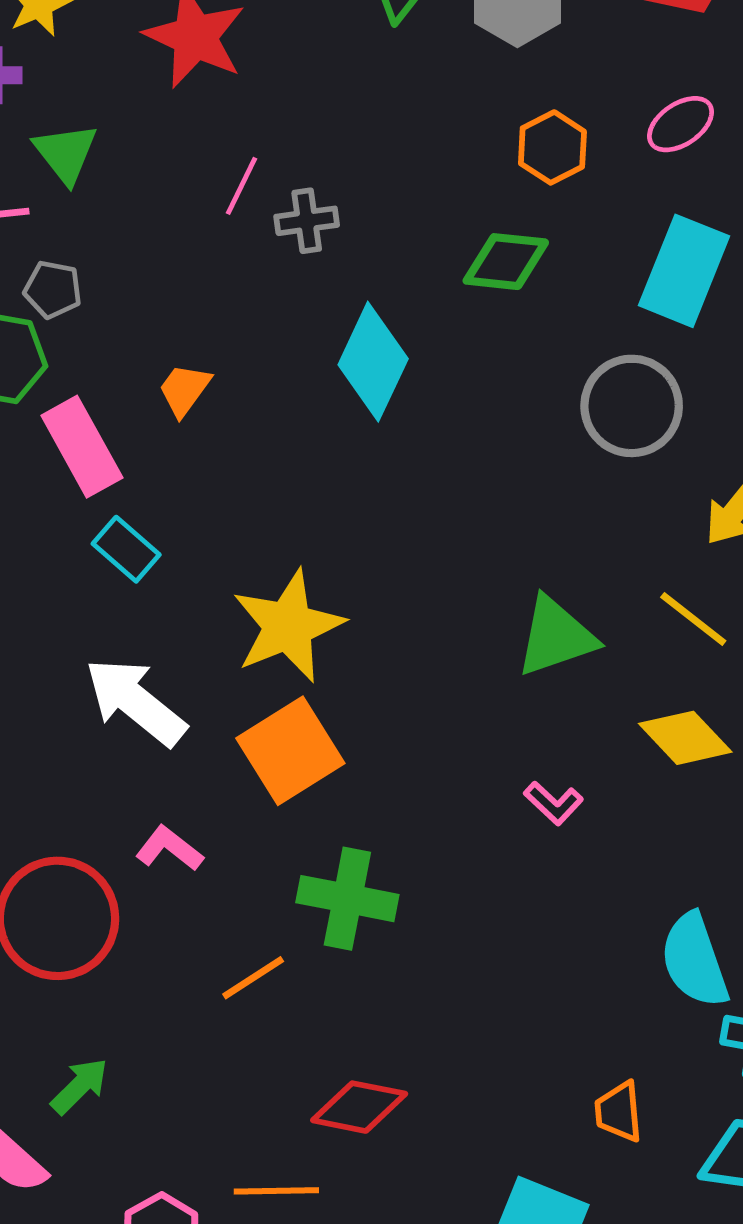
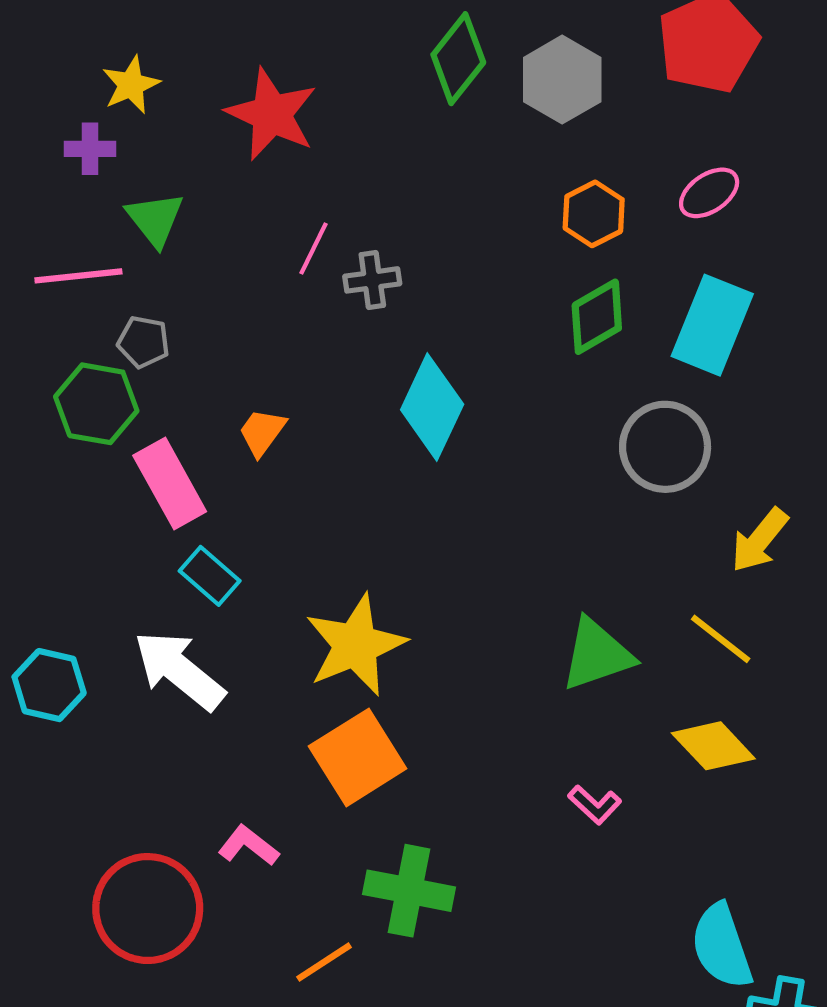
green diamond: (506, 262) -> (597, 317), moved, turned -36
white arrow: (135, 702) -> (179, 670), moved

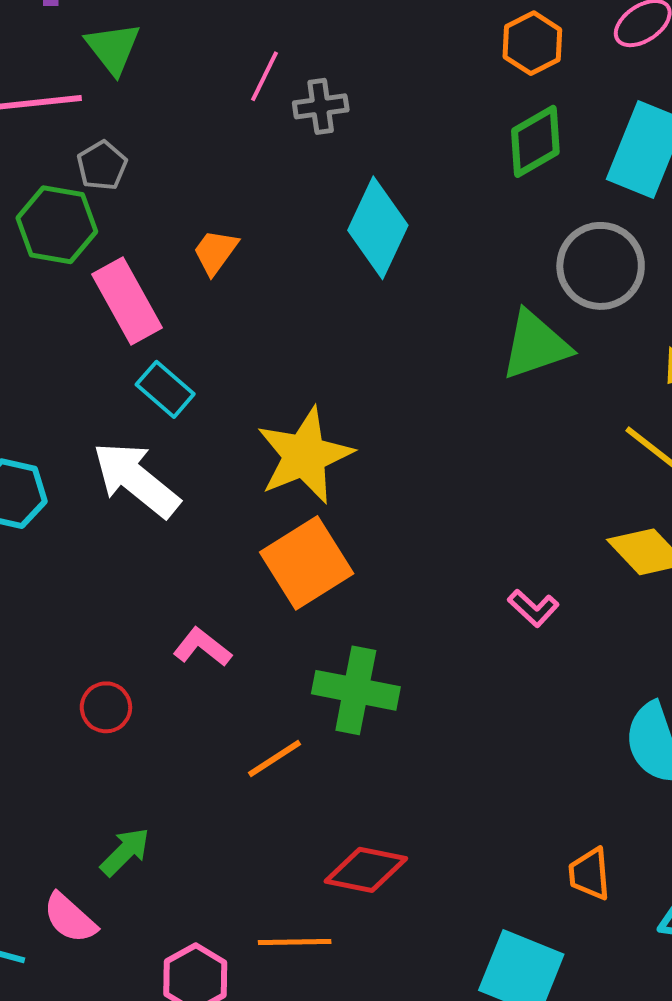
gray pentagon: (144, 342) -> (102, 166), turned 30
green triangle: (597, 655) -> (535, 345), moved
red circle: (148, 909) -> (106, 707), size x0.5

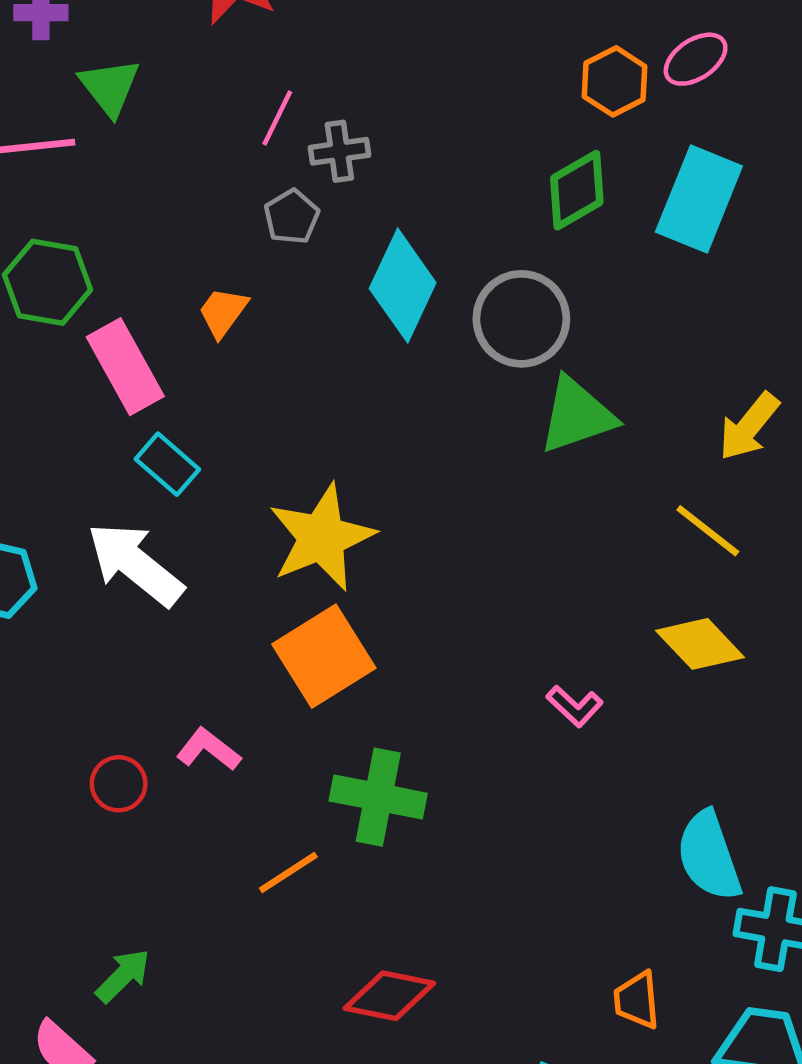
orange hexagon: (532, 43) -> (615, 81), moved
gray pentagon: (102, 166) -> (292, 217), moved
gray circle: (601, 266) -> (521, 319), moved
red circle: (106, 707) -> (119, 784), moved

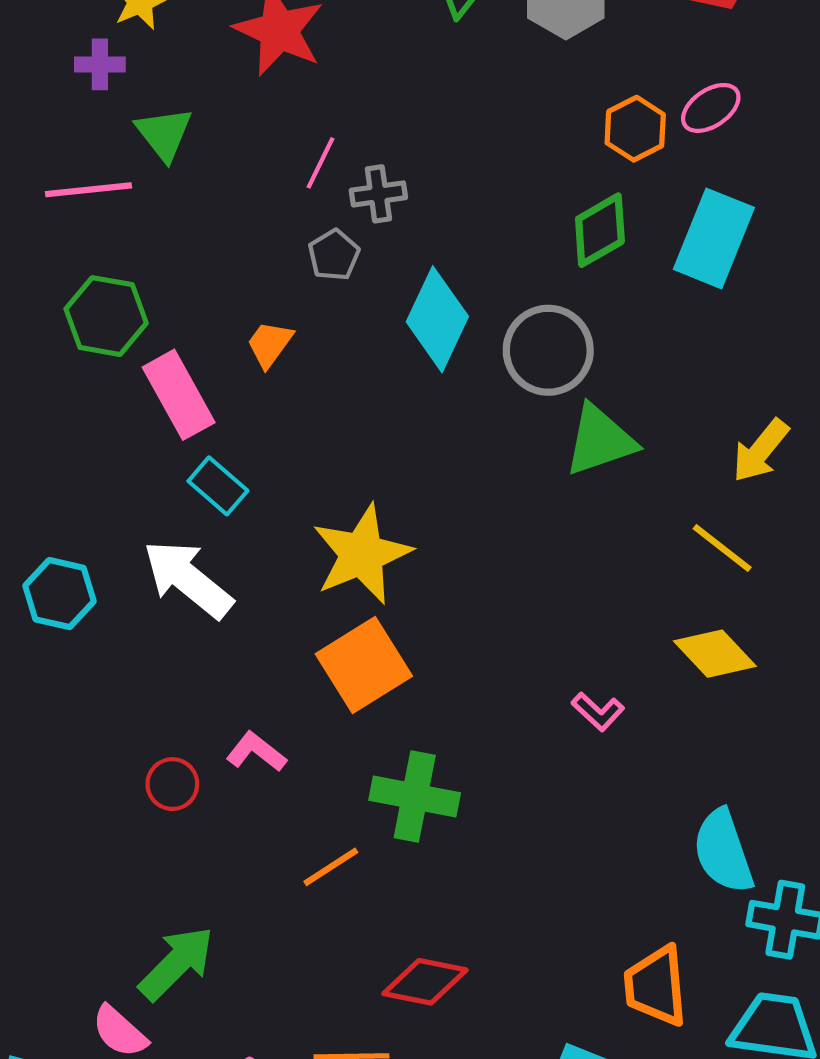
green arrow: (123, 976) -> (176, 963), size x1.5
orange trapezoid: (637, 1000) -> (656, 986), size x1.5

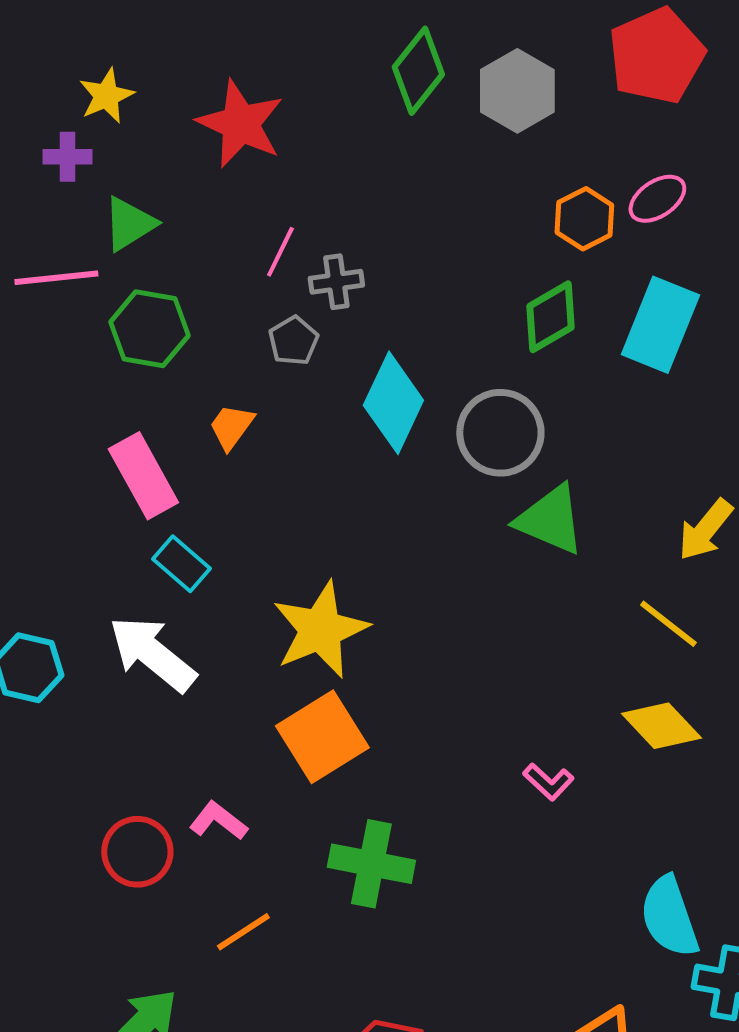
green triangle: (164, 134) -> (129, 224), turned 36
green hexagon: (106, 316) -> (149, 329), moved
green triangle: (600, 440) -> (550, 520), turned 42
red circle: (172, 784) -> (137, 852), size x1.4
orange line: (331, 867) -> (243, 932), moved

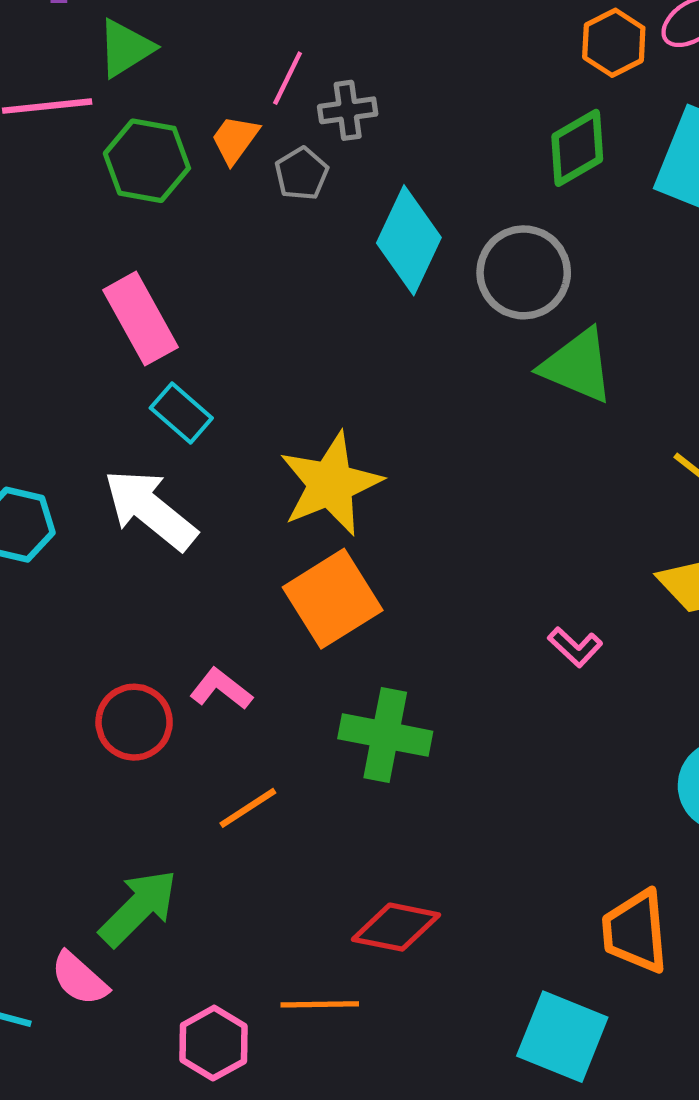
orange trapezoid: (231, 427) -> (235, 139), moved

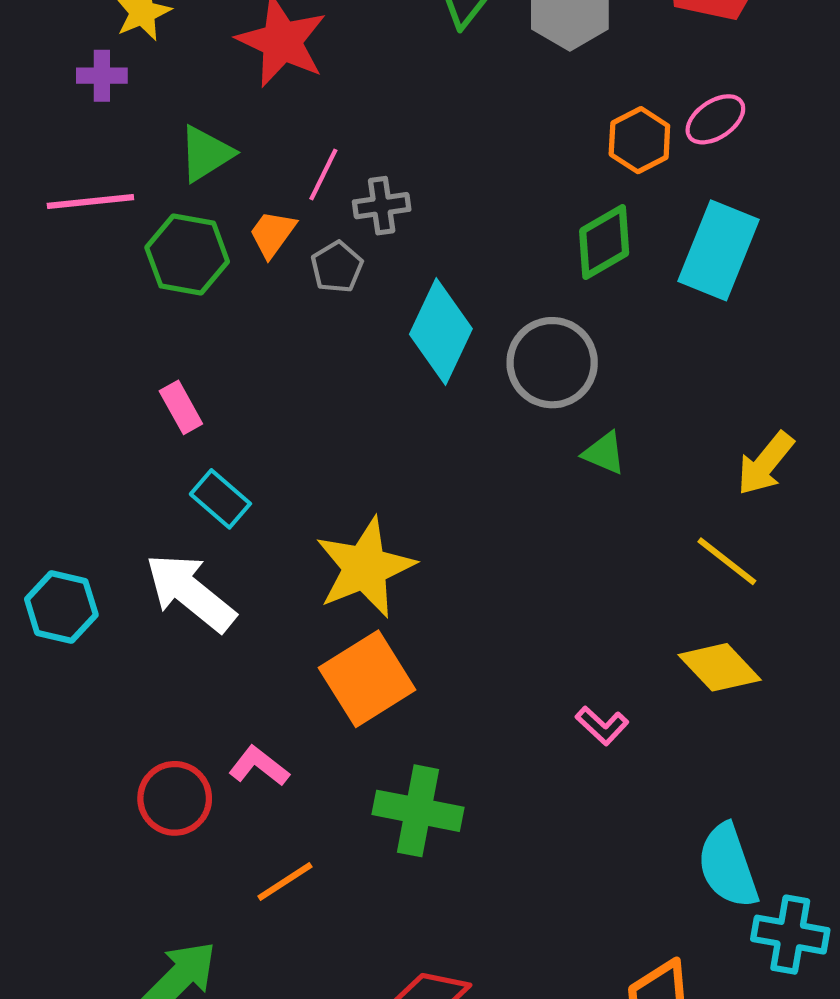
green triangle: (125, 48) -> (206, 154), moved
pink rectangle: (140, 319) -> (181, 407), size x0.6
green triangle: (577, 366) -> (604, 453), size x0.6

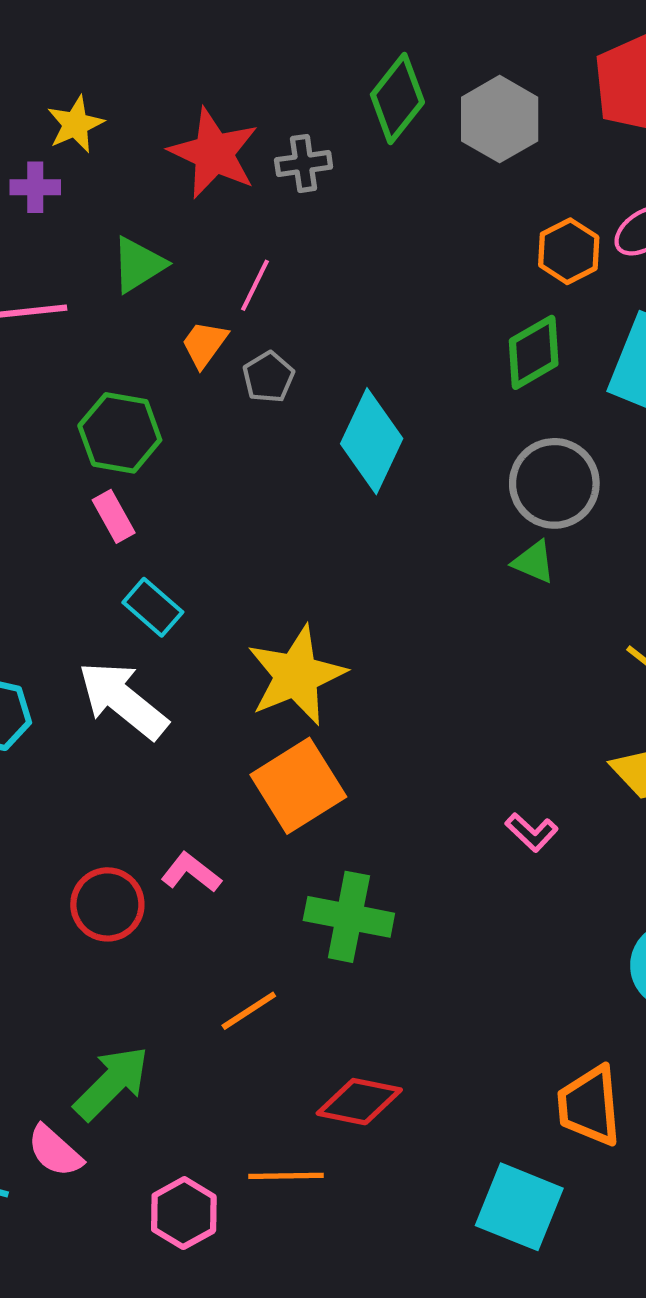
gray cross: (382, 206) -> (304, 163), moved
green hexagon: (187, 255) -> (120, 433), moved
gray circle: (552, 363) -> (554, 483), moved
orange line: (285, 882) -> (249, 1011), moved

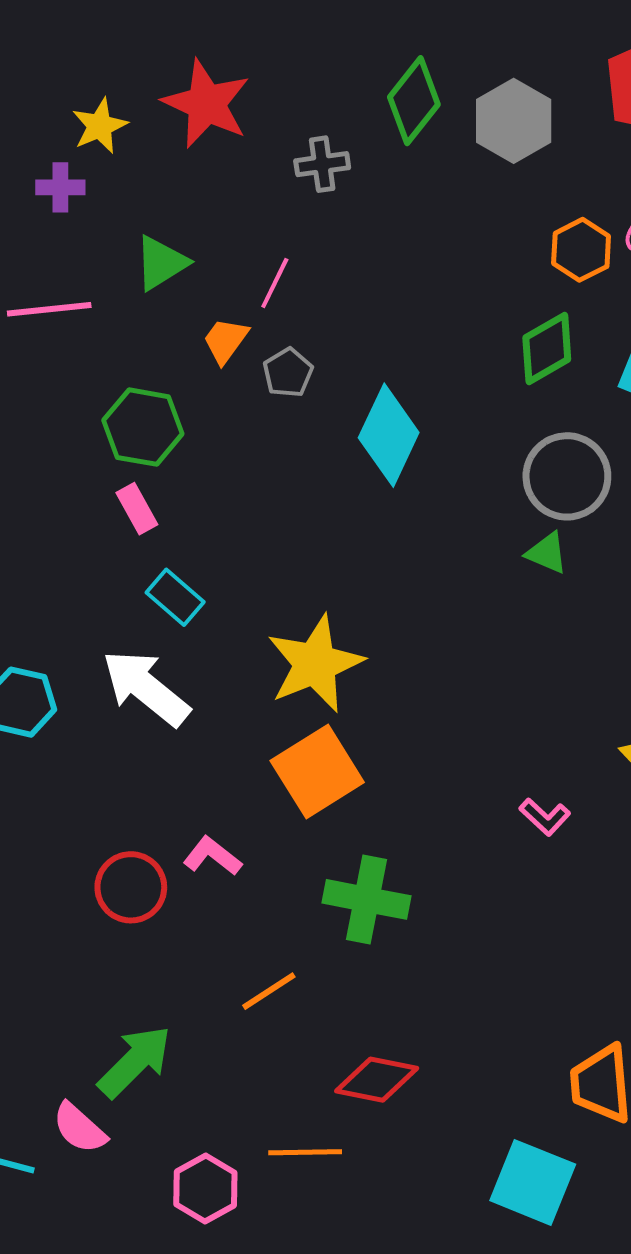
red star: (214, 153) -> (206, 104), moved

